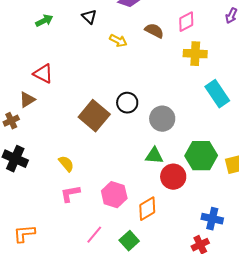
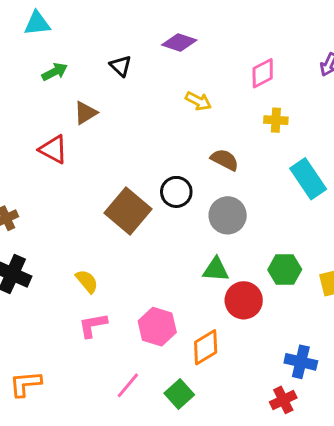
brown semicircle: (154, 31) -> (225, 160), moved
yellow arrow: (118, 41) -> (198, 101), moved
yellow cross: (195, 54) -> (276, 120), size x0.7
brown triangle: (27, 100) -> (85, 113), moved
green hexagon: (201, 156) -> (285, 270), size x0.7

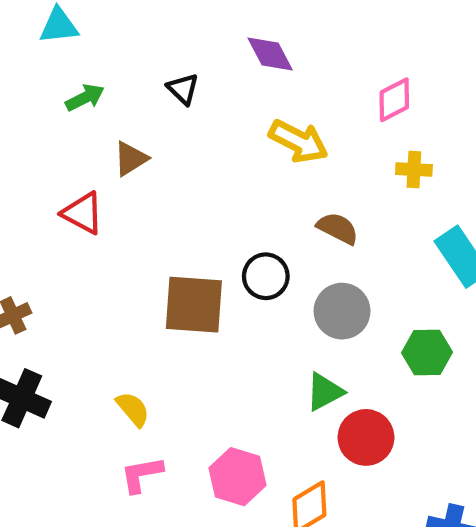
purple diamond: (179, 42) -> (270, 54), turned 44
yellow arrow: (198, 101) -> (298, 141), size x1.5
brown square: (128, 211) -> (194, 305), turned -36
green triangle: (216, 270) -> (325, 392), turned -32
green hexagon: (285, 270) -> (427, 352), moved

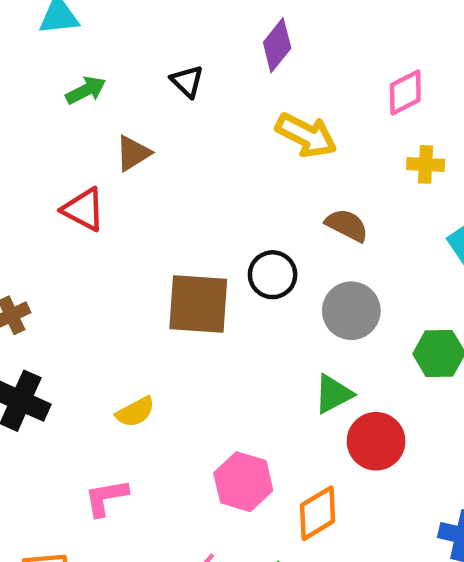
purple diamond: (270, 54) -> (277, 45), turned 66
yellow semicircle: (133, 409) -> (135, 412), turned 102
pink L-shape: (142, 474) -> (106, 497), moved

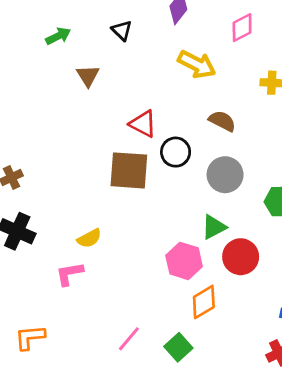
pink diamond: (405, 92) -> (242, 28), moved
brown triangle: (133, 153) -> (88, 76), turned -30
red triangle: (84, 209) -> (143, 124), moved
pink hexagon: (243, 482) -> (184, 261), moved
pink L-shape: (106, 497) -> (69, 274), moved

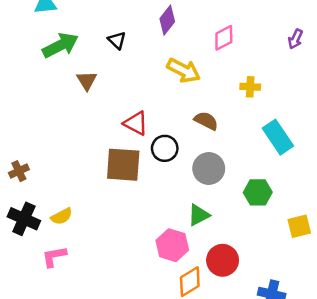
green arrow: (58, 36) -> (60, 45), size x1.6
yellow semicircle: (89, 238) -> (62, 216), moved
red circle: (241, 257) -> (223, 260), moved
pink L-shape: (69, 274) -> (54, 257), moved

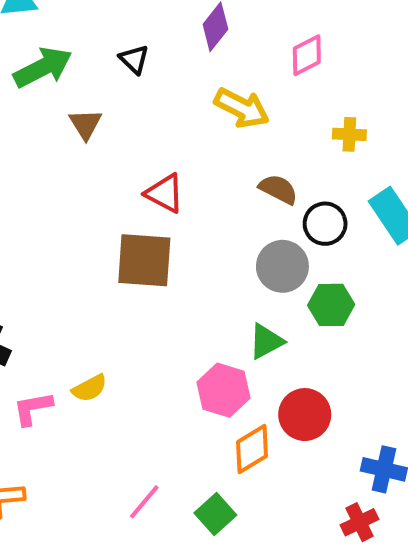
black circle: (165, 148) -> (325, 224), moved
green hexagon: (258, 192) -> (331, 305), moved
yellow semicircle: (62, 216) -> (90, 388), moved

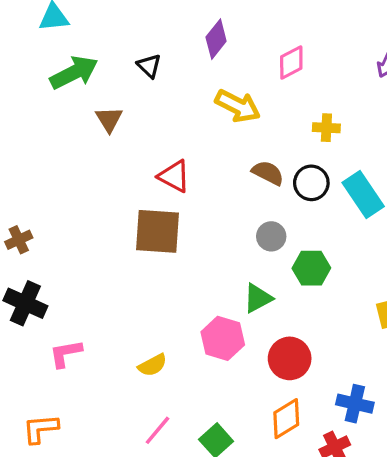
black circle: (325, 224) -> (311, 183), moved
gray circle: (282, 266) -> (271, 236), size x0.7
yellow semicircle: (90, 388) -> (153, 365), moved
orange diamond: (252, 449) -> (286, 419), moved

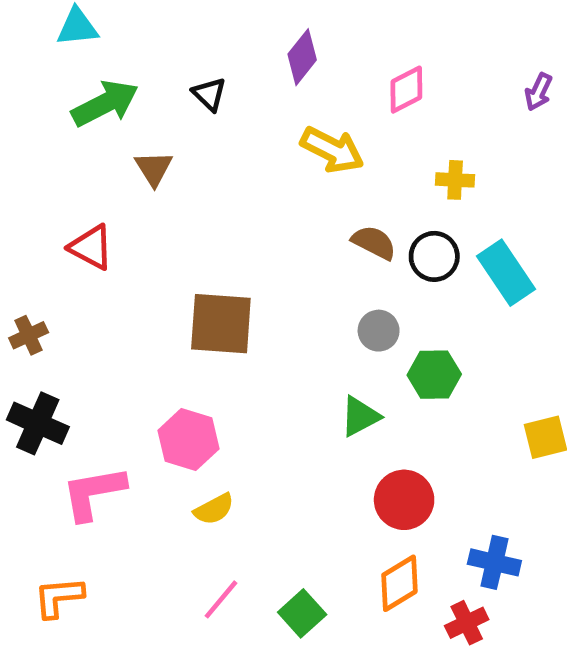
red triangle: (174, 176) -> (91, 247), moved
pink hexagon: (223, 338) -> (188, 440), moved
pink L-shape: (66, 353) -> (93, 493), size x1.4

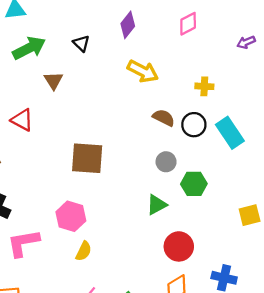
pink diamond: (406, 90) -> (188, 24), moved
purple arrow: (539, 92) -> (246, 42), turned 42
yellow semicircle: (214, 509) -> (84, 251), turned -36

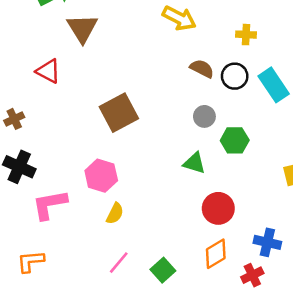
brown triangle: (53, 81) -> (82, 28), size x1.5
brown square: (87, 158) -> (119, 113), turned -32
green triangle: (157, 205) -> (194, 163), turned 45

